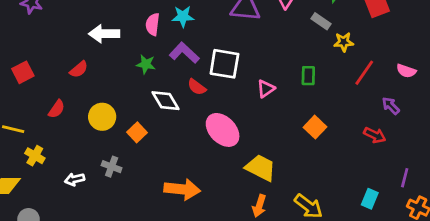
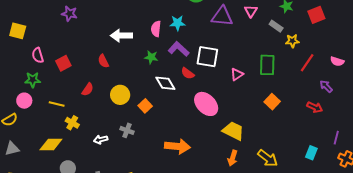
red semicircle: (79, 69) -> (103, 61), turned 104
green rectangle: (308, 76) -> (267, 65), size x1.5

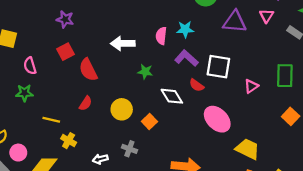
green star: (151, 57) -> (145, 72), moved
red semicircle: (103, 61) -> (88, 70), moved, size x1.5
red square: (63, 63) -> (66, 52), moved
pink circle: (24, 101) -> (18, 153), moved

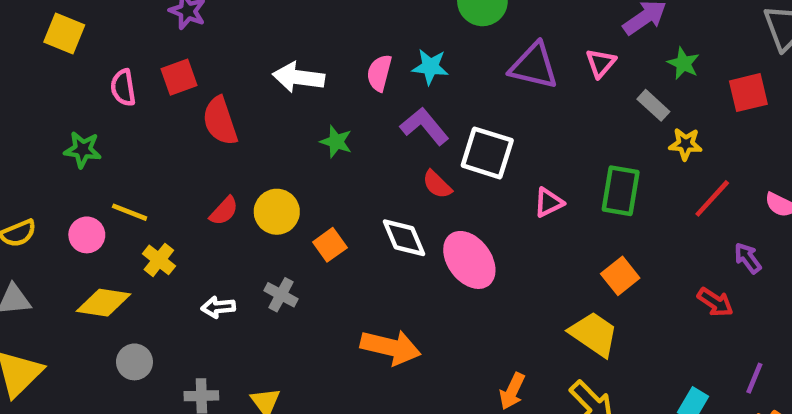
pink semicircle: (30, 66) -> (123, 88), moved
white diamond: (172, 96) -> (404, 238), moved
red semicircle: (85, 103) -> (224, 211), moved
yellow trapezoid: (248, 149) -> (594, 334), moved
pink circle: (18, 153) -> (87, 235), moved

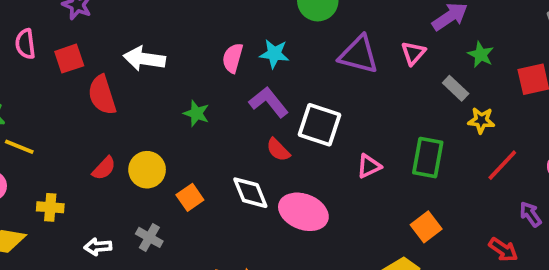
white arrow: (299, 77) -> (144, 59), moved
pink semicircle: (123, 88) -> (25, 44), moved
yellow line: (130, 212) -> (19, 147), moved
yellow cross: (159, 260) -> (50, 207), turned -35
pink ellipse: (469, 260) -> (303, 212), turned -33

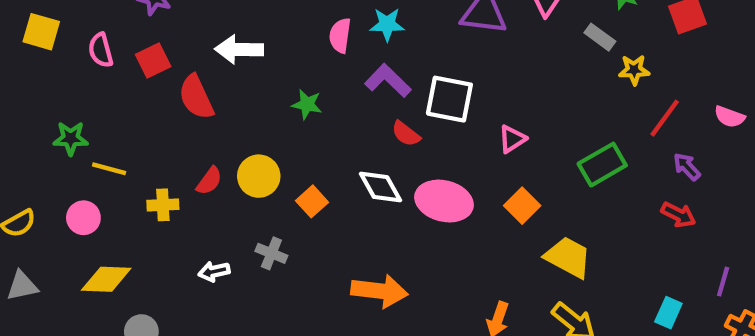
green rectangle: (428, 158) -> (602, 165), moved, turned 57
yellow cross: (50, 207) -> (163, 205), moved
purple arrow: (530, 214) -> (687, 167), moved
orange square: (426, 227) -> (522, 206), moved

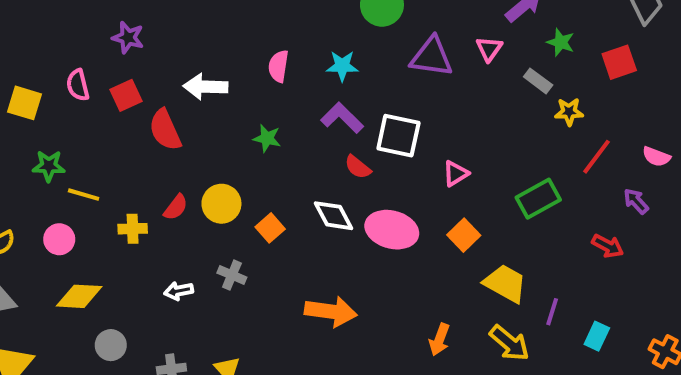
yellow square: (41, 32) -> (25, 103), moved
pink semicircle: (340, 35) -> (278, 66), moved
purple arrow: (687, 167) -> (636, 201), moved
purple line: (723, 282) -> (552, 312), moved

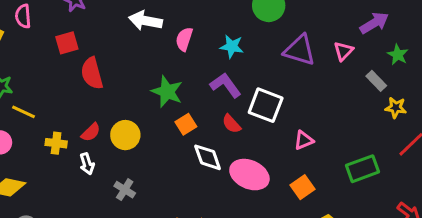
pink semicircle: (78, 85) -> (23, 16), moved
white arrow: (205, 87) -> (145, 21), moved
green star: (267, 138) -> (167, 92), size x1.5
orange square: (270, 228) -> (186, 124), moved
white arrow: (179, 291) -> (87, 164), moved, turned -105

